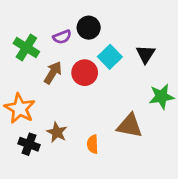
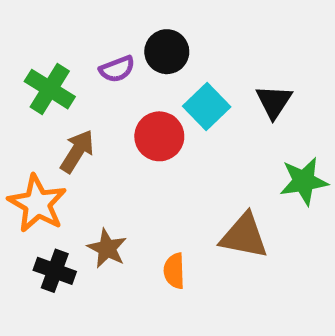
brown arrow: (53, 73) -> (77, 151), moved

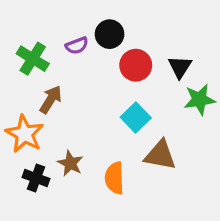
cyan square: (207, 106) -> (136, 118), moved
red circle: (159, 136) -> (136, 65), moved
green star: (304, 181) -> (199, 100), moved
orange semicircle: (174, 271) -> (114, 178), size x1.4

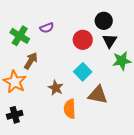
black circle: (110, 34) -> (104, 21), moved
brown star: (70, 163) -> (56, 88), moved
black cross: (36, 178) -> (15, 115), moved, turned -35

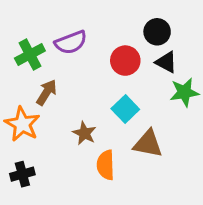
purple semicircle: (47, 28) -> (71, 42), size x1.5
green cross: (20, 36) -> (30, 54), turned 30
black triangle: (110, 41) -> (166, 62), turned -35

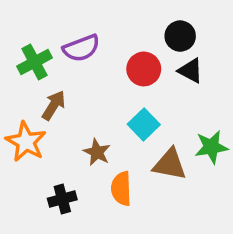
green star: (184, 92) -> (211, 147), moved
black cross: (22, 174) -> (62, 199), moved

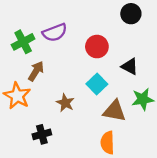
black circle: (180, 36) -> (131, 14), moved
black triangle: (191, 71) -> (130, 66), moved
orange semicircle: (121, 189) -> (107, 143), moved

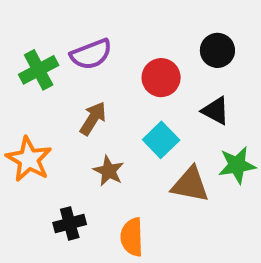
black circle: (131, 14) -> (217, 50), moved
brown arrow: (36, 71) -> (93, 118), moved
orange semicircle: (107, 143) -> (132, 237), moved

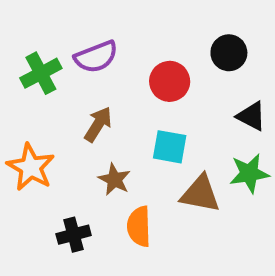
black triangle: (216, 111) -> (251, 116), moved
cyan square: (161, 140) -> (170, 147), turned -36
orange semicircle: (132, 237) -> (139, 226), moved

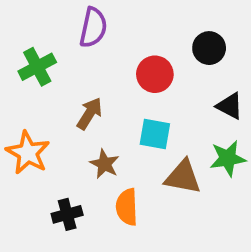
purple semicircle: (96, 57) -> (93, 28), moved, turned -57

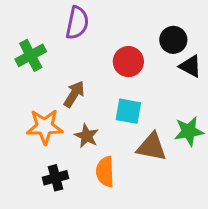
black triangle: (230, 106) -> (190, 66), moved
orange star: (28, 153) -> (45, 127), moved, turned -30

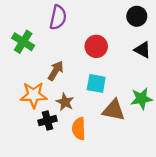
black circle: (173, 40) -> (137, 16), moved
green cross: (31, 55) -> (23, 42), turned -30
black cross: (56, 178) -> (48, 121), moved

